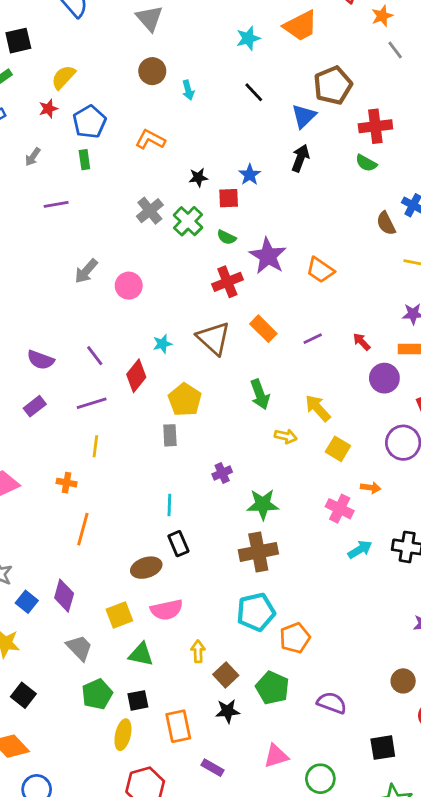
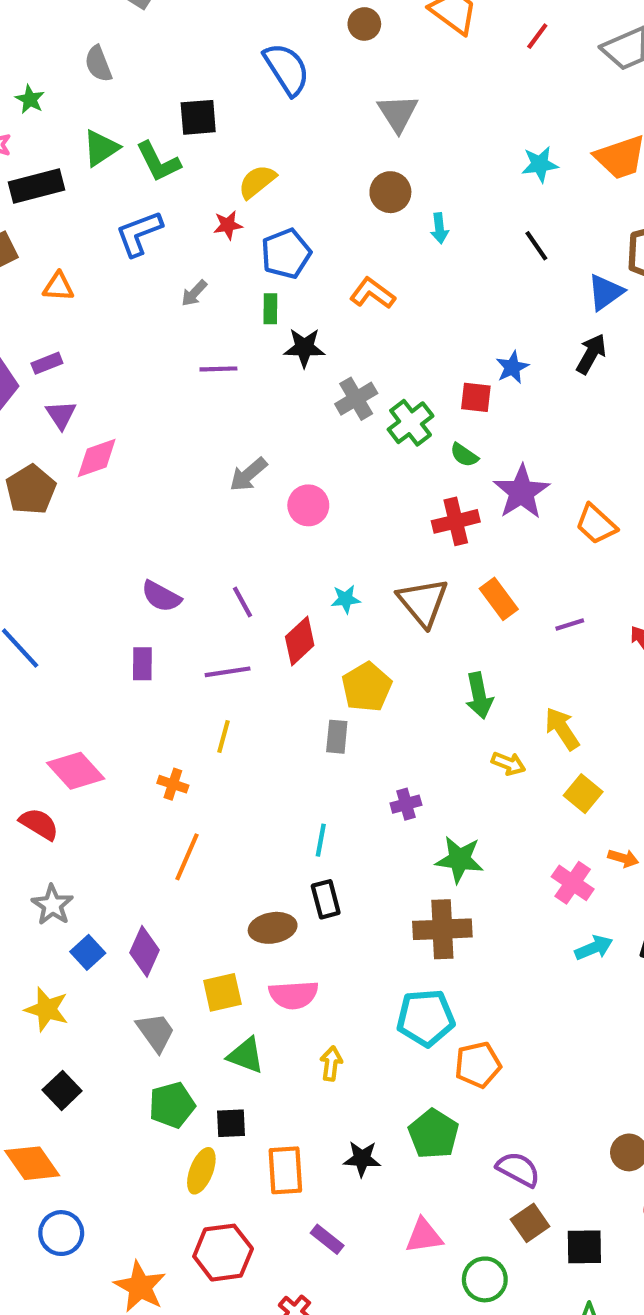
black star: (198, 177) -> (304, 348), moved, size x1.4
purple rectangle: (35, 406) -> (142, 664), turned -60
brown square: (226, 675) -> (530, 1223), moved

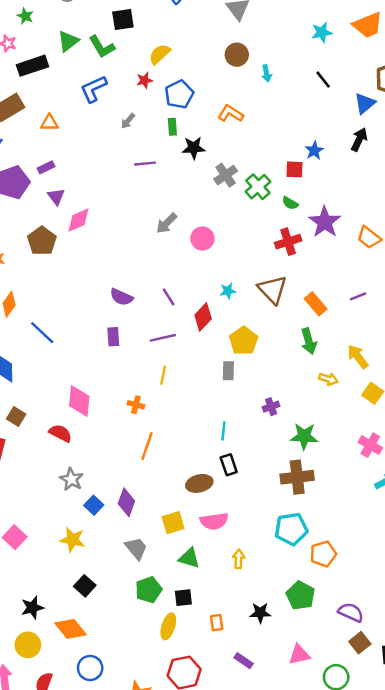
orange rectangle: (499, 599) -> (316, 304), moved
pink diamond: (76, 771) -> (79, 401), turned 52
orange rectangle: (285, 1170) -> (217, 623), size x0.6

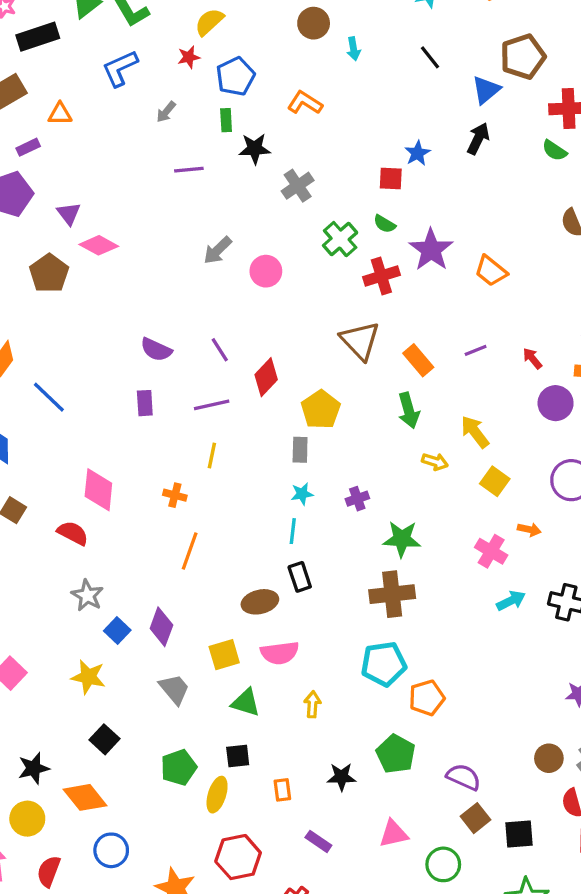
purple rectangle: (46, 167) -> (28, 147), moved
green cross: (258, 187) -> (340, 239), moved
pink diamond: (79, 220) -> (99, 245), turned 52
cyan star: (228, 291) -> (302, 494), moved
green pentagon: (149, 590) -> (179, 767), moved

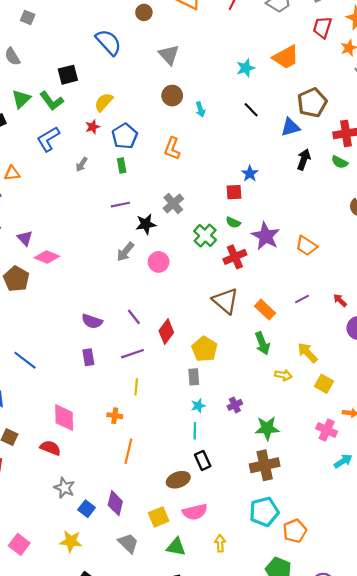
blue triangle: (486, 90) -> (290, 127), turned 30
orange L-shape: (305, 103) -> (172, 148), turned -95
black arrow: (478, 139) -> (304, 159), moved
black star: (255, 149) -> (146, 224), moved
purple line: (189, 170) -> (120, 205), moved

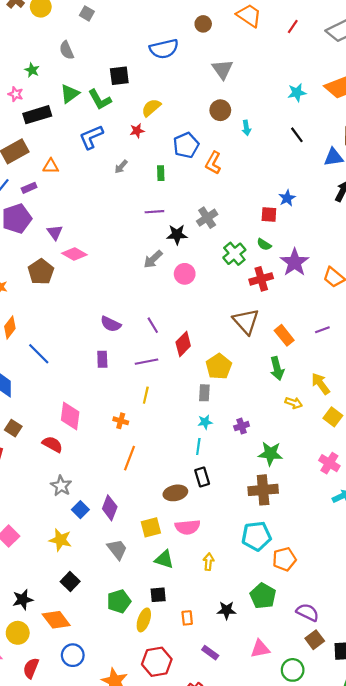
blue semicircle: (108, 42) -> (164, 49), turned 112
blue pentagon: (125, 136) -> (186, 145), moved

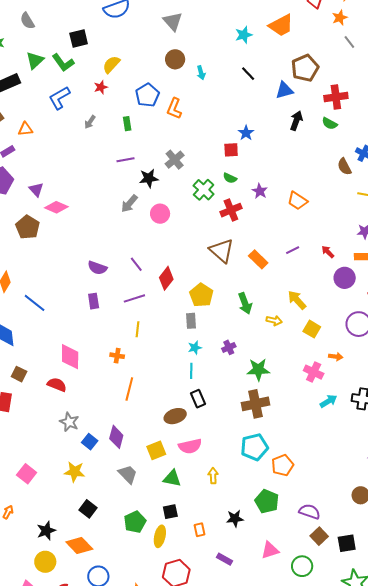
purple star: (295, 262) -> (260, 191), size x0.6
green arrow: (277, 368) -> (245, 303), moved

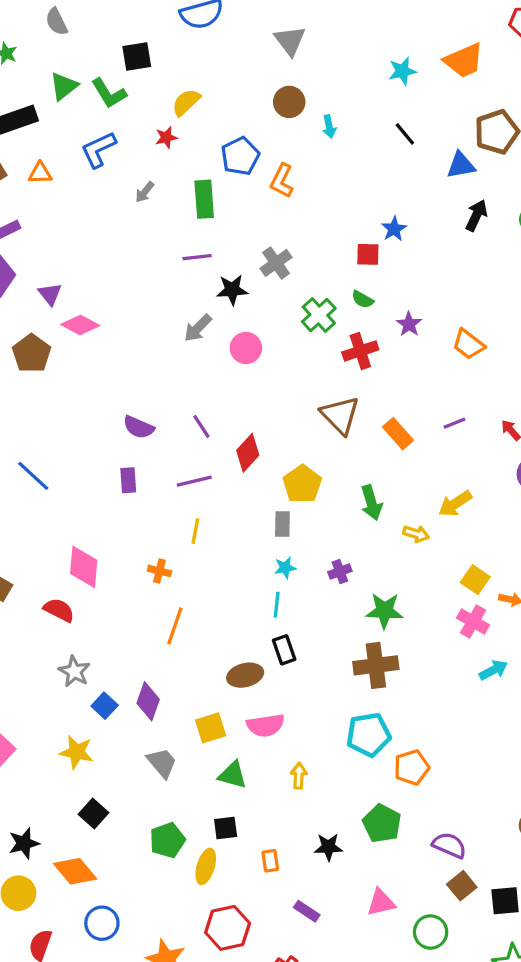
green rectangle: (127, 124) -> (204, 199), size x1.6
orange triangle: (25, 129) -> (40, 173), moved
yellow arrow: (297, 300) -> (455, 504), turned -85
yellow square: (312, 329) -> (475, 580), moved

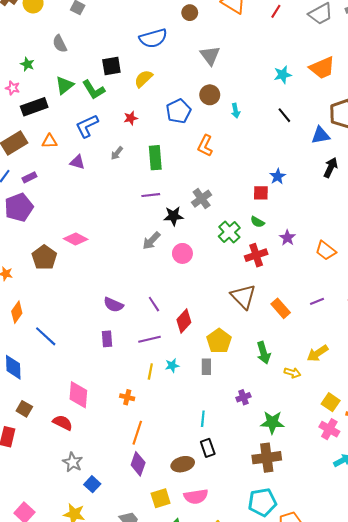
yellow semicircle: (186, 102) -> (143, 79), moved
blue pentagon: (240, 156) -> (178, 111), moved
purple triangle: (50, 294) -> (77, 162), moved, turned -35
cyan star: (285, 568) -> (172, 365), moved
purple diamond: (148, 701) -> (138, 464), moved

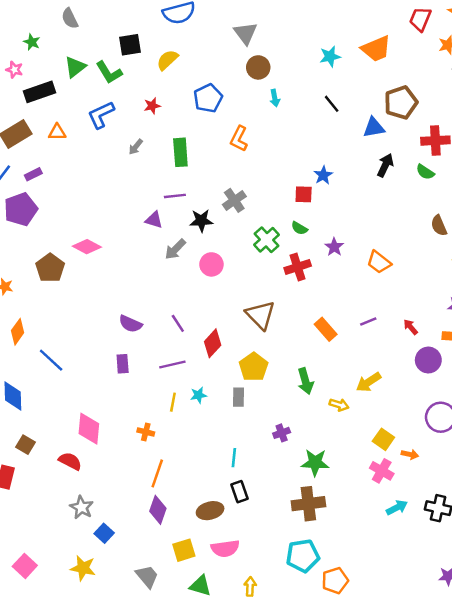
brown circle: (210, 95) -> (258, 67), moved
purple triangle: (77, 162) -> (154, 220), moved
brown triangle: (243, 297) -> (260, 315), moved

